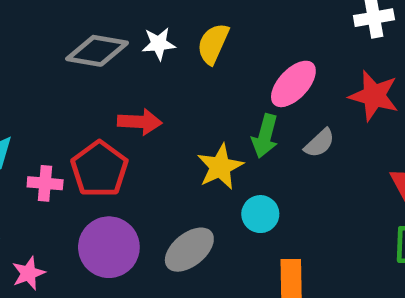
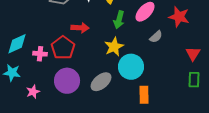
green arrow: (265, 136) -> (119, 20), moved
cyan circle: (260, 214) -> (131, 67), size x1.6

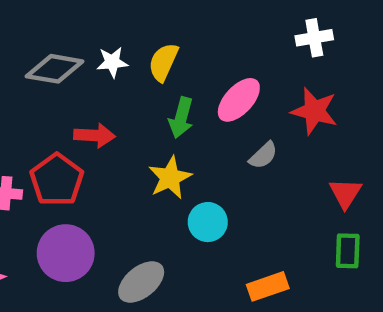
cyan circle: (131, 67) -> (208, 222), size x0.7
gray ellipse: (101, 82) -> (141, 282), moved
orange rectangle: (144, 95) -> (268, 286), moved, turned 72

